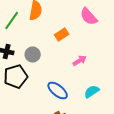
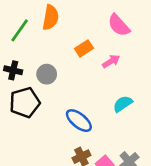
pink arrow: (80, 61) -> (111, 61), moved
cyan semicircle: (92, 92) -> (123, 104), moved

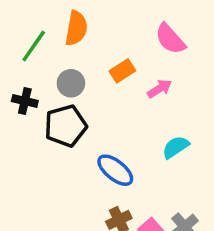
gray circle: (47, 74) -> (71, 83), moved
black pentagon: (25, 102) -> (66, 126), moved

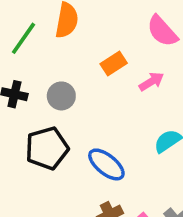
gray circle: (71, 83) -> (61, 96), moved
black pentagon: (66, 126) -> (47, 148), moved

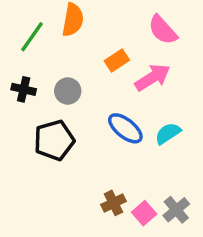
pink arrow: (151, 82) -> (153, 77), size x1.5
blue ellipse: (106, 164) -> (125, 128), moved

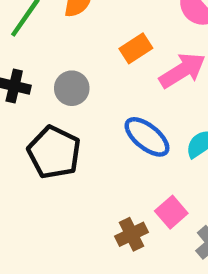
black pentagon: (54, 140) -> (54, 152), turned -30
pink square: (144, 213) -> (171, 212), moved

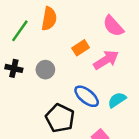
black pentagon: (54, 152) -> (60, 118), moved

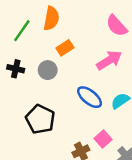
orange rectangle: (81, 48) -> (65, 48), moved
black pentagon: (60, 118) -> (40, 119), moved

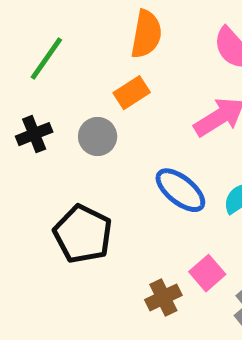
orange semicircle: (51, 18) -> (146, 34), moved
black cross: (16, 69) -> (34, 134), turned -35

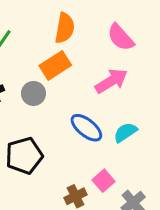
orange rectangle: (132, 93) -> (55, 65), size x1.4
black pentagon: (83, 234) -> (24, 156), turned 30

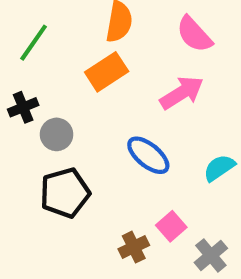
gray circle: (33, 93) -> (57, 134), moved
cyan semicircle: (125, 132) -> (219, 168), moved

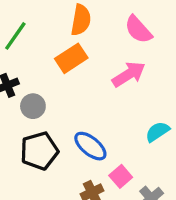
blue ellipse: (148, 155) -> (90, 146), moved

